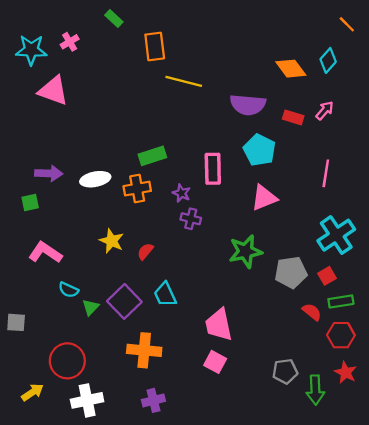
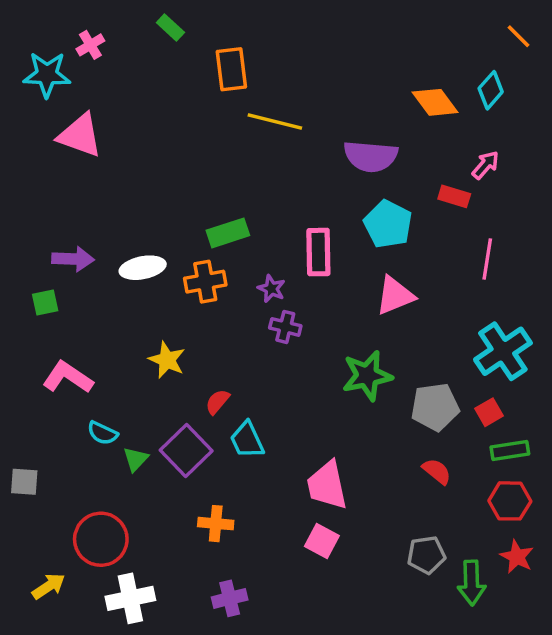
pink cross: (70, 42) -> (90, 45), moved
red rectangle: (293, 117) -> (454, 196), moved
red semicircle: (145, 251) -> (217, 402), moved
red semicircle: (312, 312) -> (437, 471), moved
orange cross: (144, 350) -> (216, 524), size x0.7

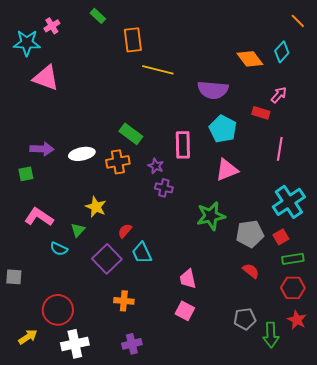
green rectangle: (228, 233) -> (131, 134), turned 55
green triangle: (136, 459) -> (78, 230), moved
pink trapezoid: (327, 485) -> (188, 279), size x0.7

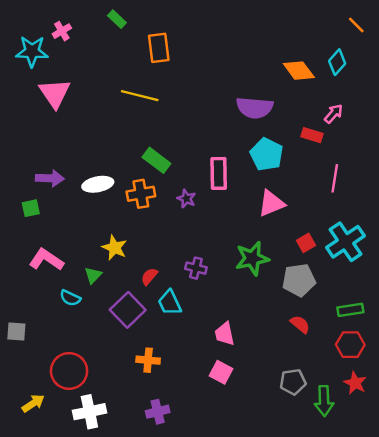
yellow line: (158, 70) -> (140, 96), moved
pink triangle: (46, 78) -> (55, 93), turned 36
purple cross: (164, 188) -> (196, 268), moved
red square: (281, 237) -> (306, 243), moved

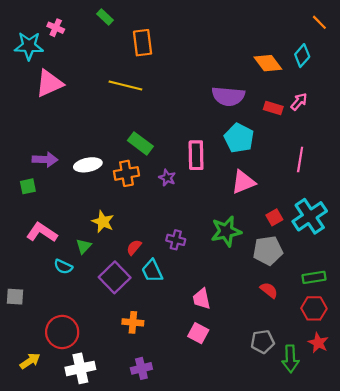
pink cross: (62, 31) -> (56, 28), turned -35
pink triangle: (55, 93) -> (49, 83), turned 40
red rectangle: (312, 135) -> (273, 108), moved

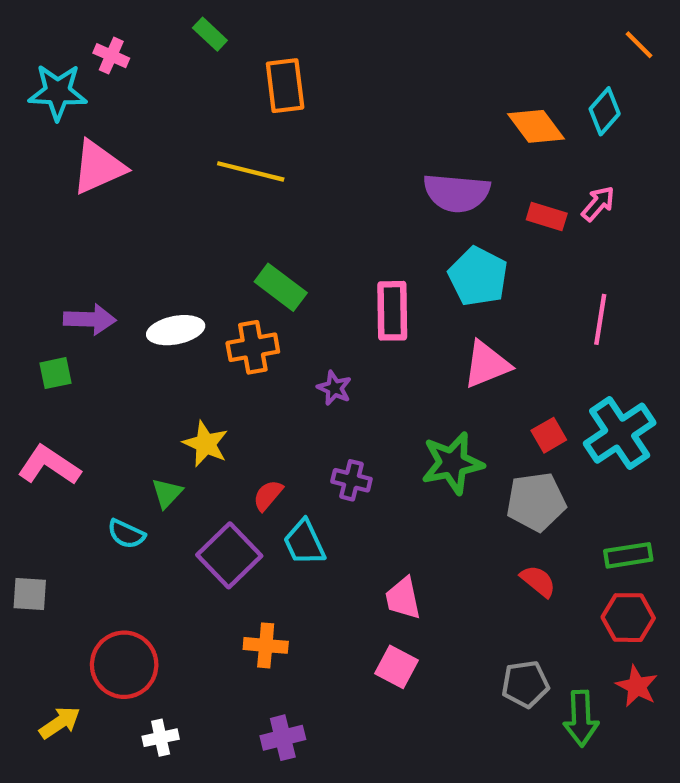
purple star: (167, 178) -> (334, 388), moved
pink L-shape: (42, 232) -> (49, 465), moved
white cross: (80, 368) -> (161, 738), size x0.6

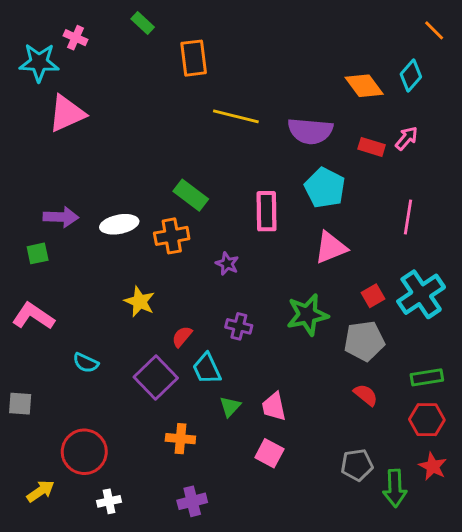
yellow line: (251, 171) -> (236, 116), moved
green triangle: (167, 493) -> (230, 407), moved

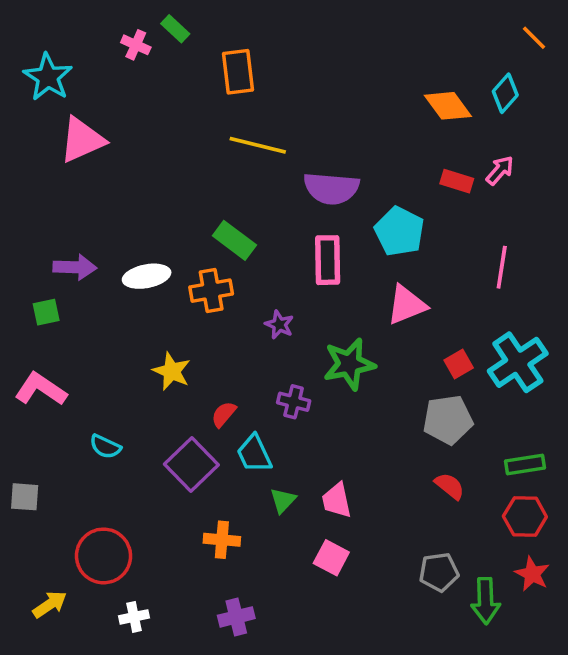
pink cross: (75, 38) -> (136, 45), moved
cyan star: (39, 62) -> (48, 77), turned 30
yellow line: (236, 116) -> (258, 145), moved
purple semicircle: (310, 131) -> (331, 188), moved
green star: (307, 315) -> (349, 364), moved

